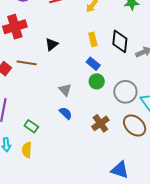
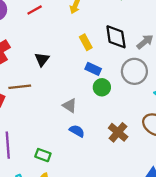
gray circle: (125, 92) -> (134, 71), moved

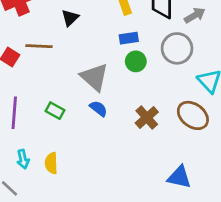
blue rectangle: (93, 69) -> (129, 38), turned -42
gray triangle: (70, 105) -> (94, 77), size x1.6
green rectangle: (43, 155) -> (55, 111), moved

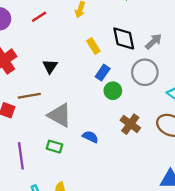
blue rectangle: (129, 38) -> (103, 73), turned -35
gray triangle: (94, 77) -> (60, 115), moved
brown cross: (147, 117) -> (130, 124), moved

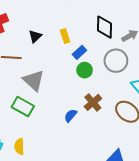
yellow rectangle: (93, 46) -> (65, 36), moved
blue semicircle: (90, 137) -> (71, 116), moved, turned -88
green rectangle: (54, 147) -> (23, 107), size x1.5

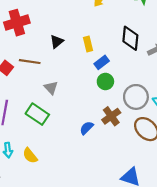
gray circle: (116, 61) -> (136, 97), moved
gray triangle: (34, 80) -> (51, 88), size x0.6
yellow semicircle: (19, 146) -> (30, 156), turned -42

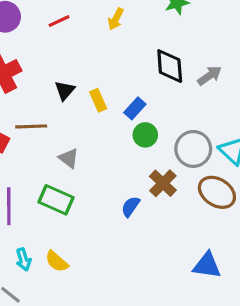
yellow rectangle: (88, 44) -> (98, 100), moved

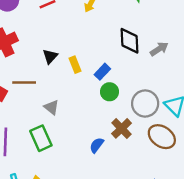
green rectangle: (56, 200) -> (41, 138), turned 40

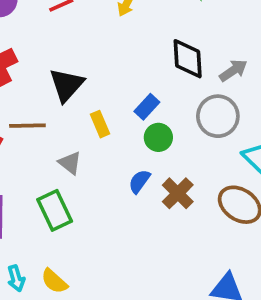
black triangle: (50, 56) -> (67, 85), size x1.5
yellow rectangle: (75, 65) -> (100, 124), moved
gray circle: (145, 103) -> (218, 116), moved
blue semicircle: (97, 145) -> (139, 181), moved

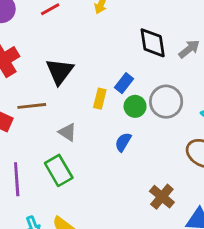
gray circle: (218, 116) -> (166, 102), moved
yellow rectangle: (100, 124) -> (100, 99), moved, turned 42
brown cross: (178, 193) -> (162, 197), moved

